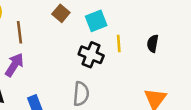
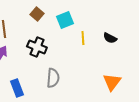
black semicircle: (153, 43) -> (110, 38), turned -72
black cross: (91, 55) -> (37, 47), moved

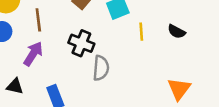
gray semicircle: (53, 78) -> (101, 68), moved

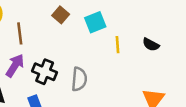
black cross: (81, 43) -> (45, 72), moved

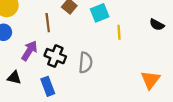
brown line: (20, 33) -> (48, 23), moved
black semicircle: (151, 45) -> (157, 25), moved

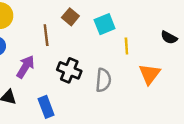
black cross: (55, 56) -> (69, 70), moved
gray semicircle: (86, 63) -> (103, 80), moved
orange triangle: (150, 80) -> (150, 74), moved

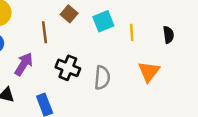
black semicircle: (169, 38) -> (168, 35), turned -126
yellow line: (126, 46) -> (132, 32), moved

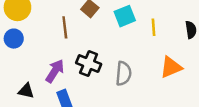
purple arrow: (24, 64) -> (55, 71), moved
orange triangle: (149, 72) -> (171, 67), turned 30

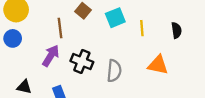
orange triangle: (171, 67) -> (158, 65), turned 35
purple arrow: (55, 71) -> (51, 56), moved

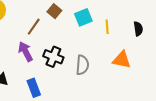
brown line: (60, 28) -> (34, 27), turned 42
purple arrow: (51, 56) -> (25, 52), turned -60

